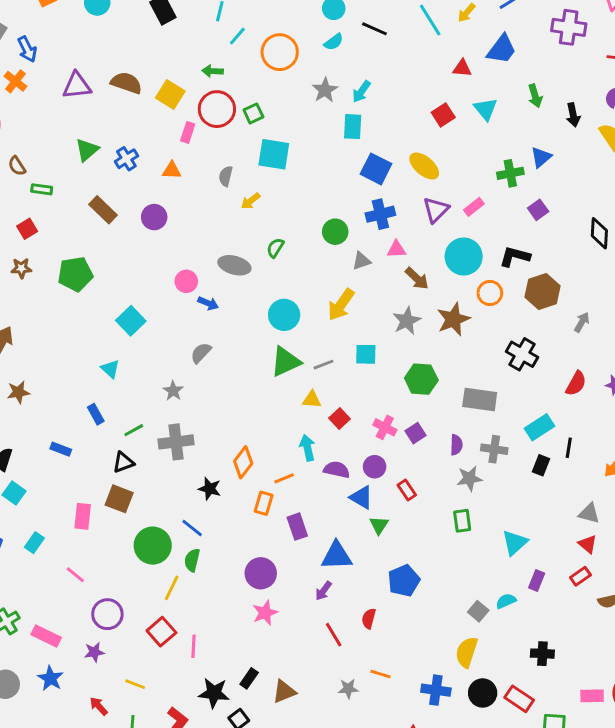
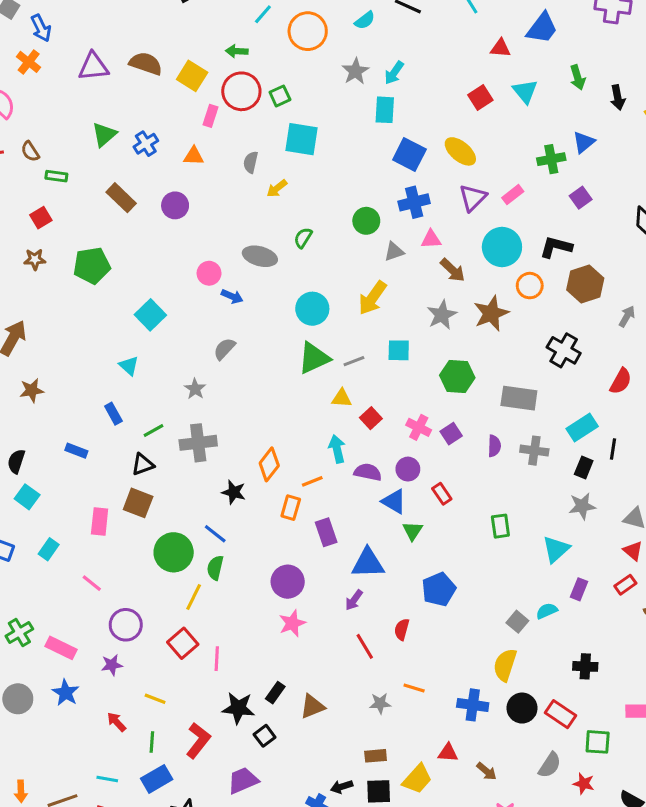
gray star: (469, 478) -> (582, 506), moved

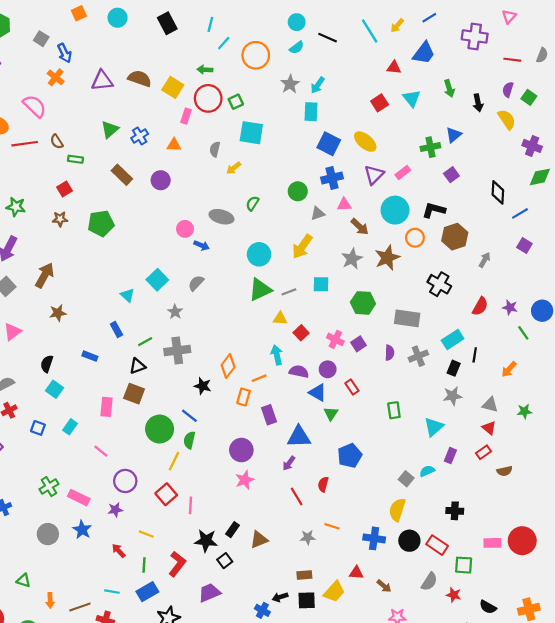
cyan square: (150, 315) -> (157, 280), moved
gray cross: (534, 451) -> (418, 356), turned -30

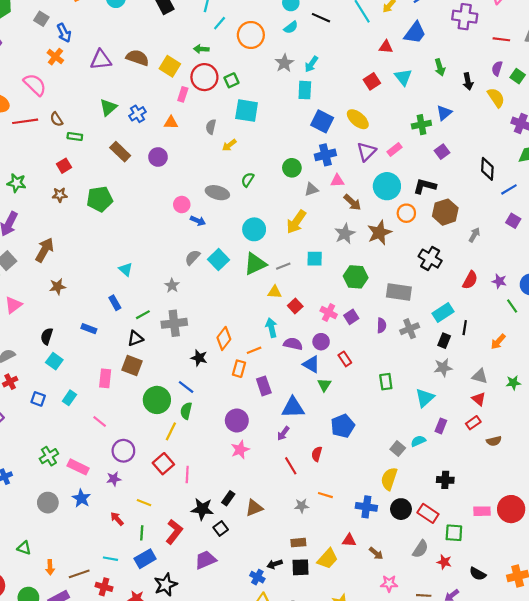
cyan square: (157, 280) -> (218, 260), moved

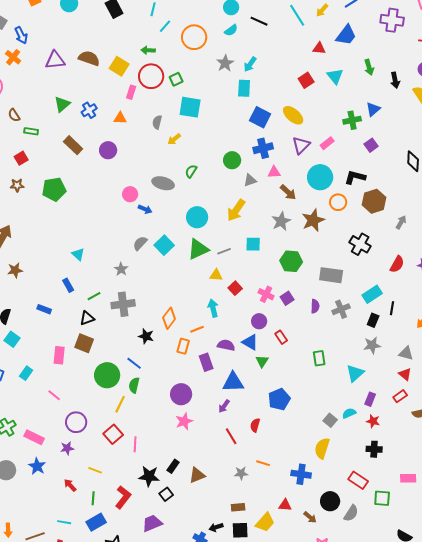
purple semicircle: (293, 344) -> (226, 345), moved
black circle: (401, 509) -> (330, 501), moved
red star: (444, 562) -> (373, 421), moved

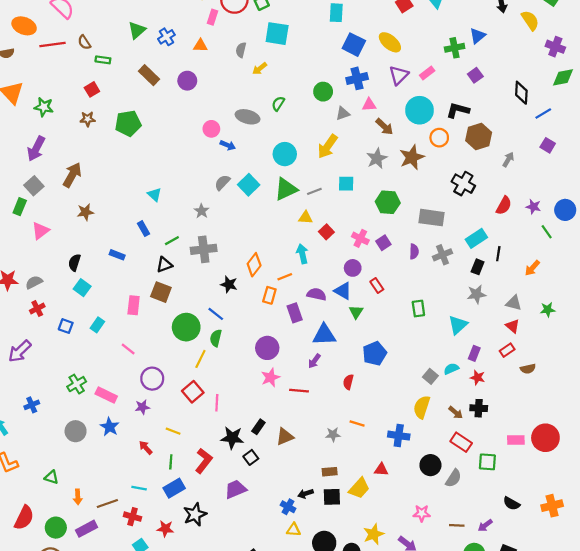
red line: (231, 436) -> (299, 391), moved, turned -54
brown arrow: (310, 517) -> (456, 413), moved

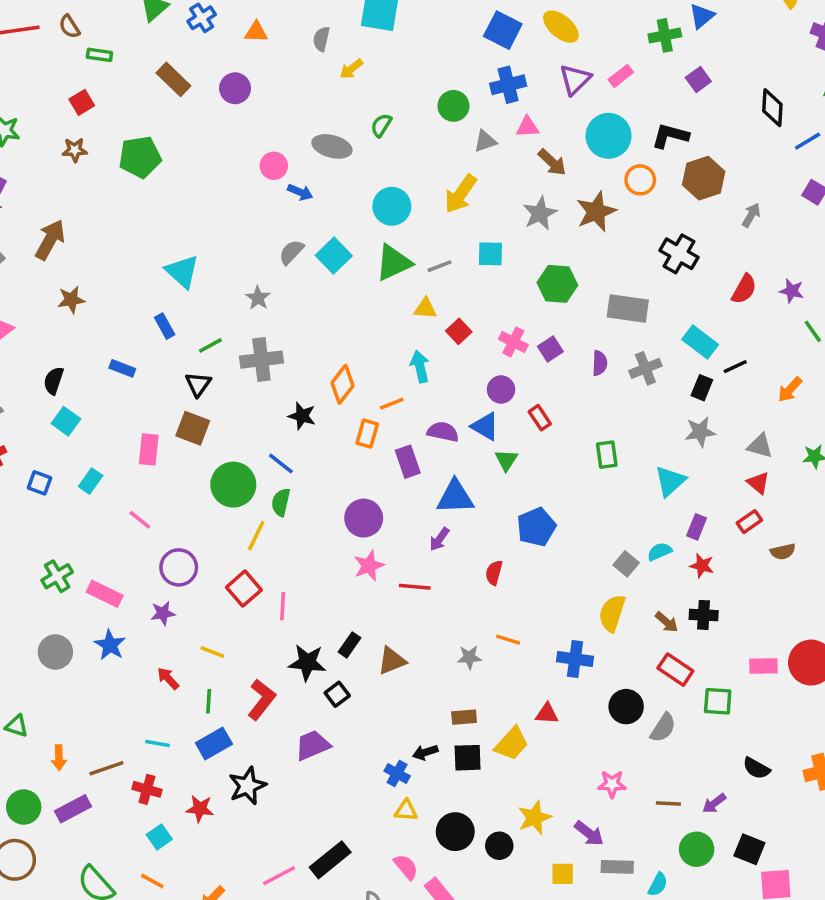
cyan triangle: (154, 195) -> (182, 271), size x1.5
cyan rectangle: (476, 238) -> (700, 342), turned 70
black line: (498, 254) -> (735, 367), turned 56
black triangle: (164, 265) -> (198, 384), turned -35

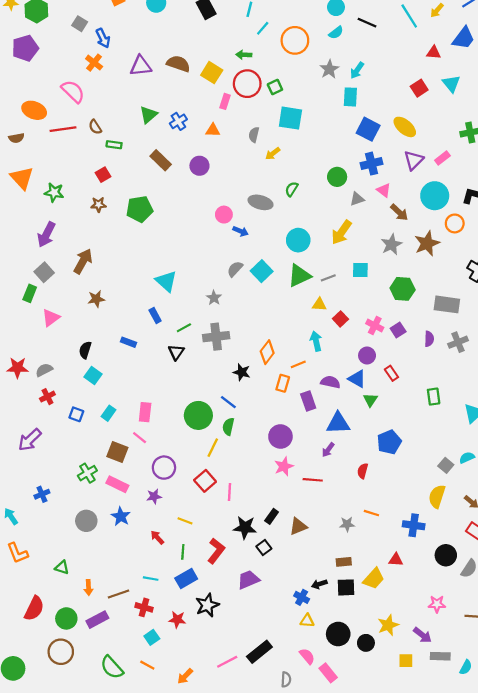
pink triangle: (527, 127) -> (384, 190), turned 40
brown square: (193, 428) -> (117, 452), moved
pink rectangle: (149, 449) -> (145, 412), moved

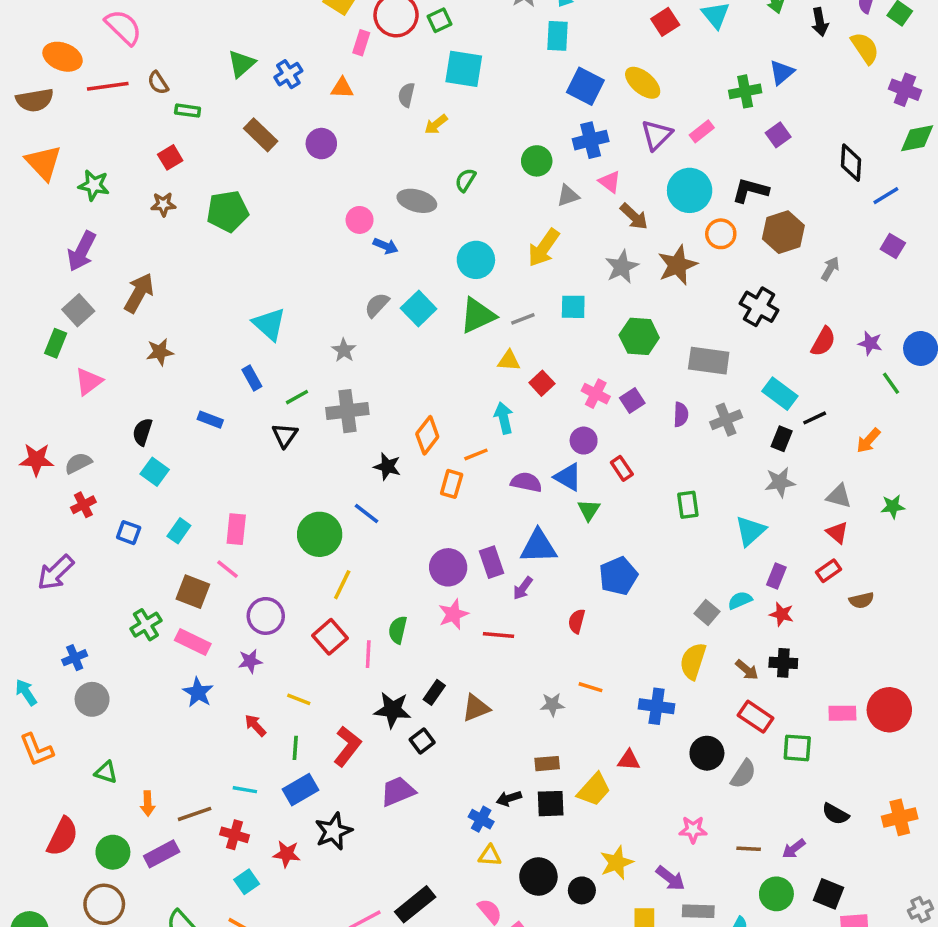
brown semicircle: (16, 138) -> (35, 100), size x1.5
purple rectangle: (308, 401) -> (492, 562), moved
green semicircle: (228, 427) -> (398, 630), moved
gray circle: (86, 521) -> (92, 699), moved

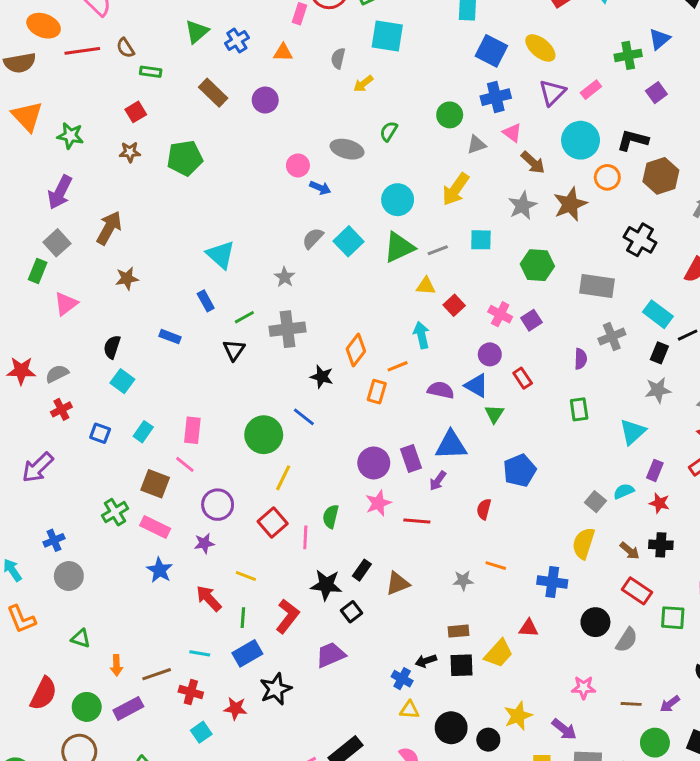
purple semicircle: (681, 414) -> (581, 359), moved
red arrow: (255, 725) -> (209, 598), size x1.4

